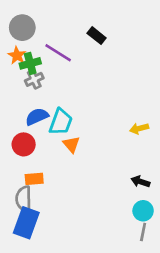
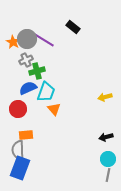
gray circle: (22, 28) -> (27, 39), moved
green cross: (30, 63) -> (37, 71), moved
black arrow: (140, 182) -> (106, 137), turned -32

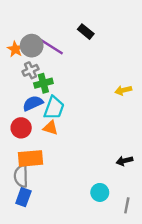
yellow arrow: (105, 97) -> (123, 90), moved
orange triangle: (54, 109) -> (50, 128), moved, turned -32
orange rectangle: (26, 135) -> (30, 158), size x1.5
cyan circle: (108, 159) -> (100, 192), moved
blue rectangle: (20, 168) -> (23, 197), size x0.7

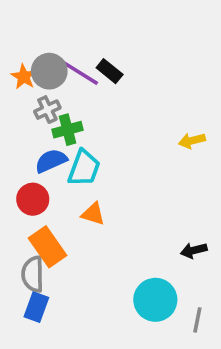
black rectangle: (86, 32) -> (110, 71), moved
orange triangle: (50, 128) -> (93, 214), moved
orange rectangle: (30, 158) -> (47, 247), turned 60
cyan circle: (100, 192) -> (155, 300), size x1.5

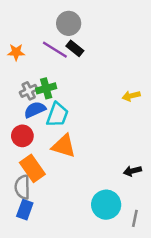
gray circle: (49, 71) -> (69, 23), moved
orange star: (24, 77) -> (16, 52), turned -30
gray cross: (47, 110) -> (29, 91), moved
orange triangle: (93, 214) -> (64, 146), size x1.5

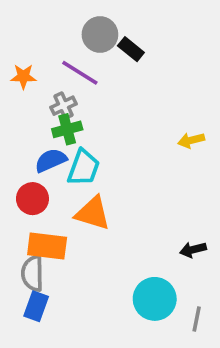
black rectangle: (75, 48) -> (131, 49), moved
gray cross: (29, 91) -> (63, 106), moved
orange rectangle: (32, 168) -> (47, 246), turned -48

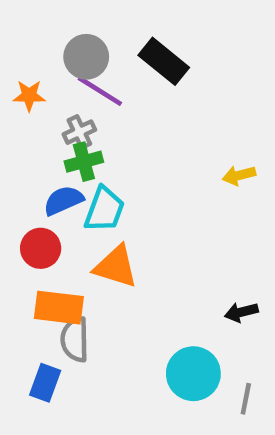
gray circle: (100, 34) -> (86, 57), moved
black rectangle: (131, 49) -> (164, 61), size x1.5
gray semicircle: (32, 273) -> (75, 339), moved

